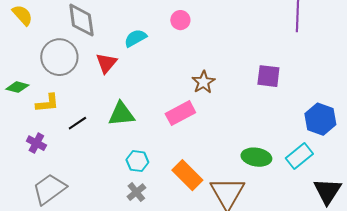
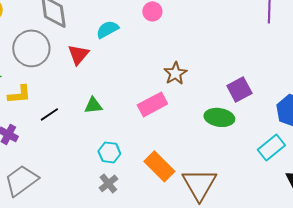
purple square: (268, 76) -> (239, 89), moved, turned -35
green triangle: (121, 114) -> (93, 105), size x0.7
green ellipse: (256, 157) -> (219, 117), moved

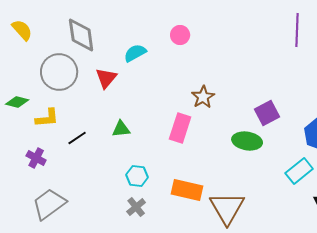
pink rectangle: (152, 104) -> (180, 128), turned -44
orange rectangle: (159, 166) -> (187, 190), turned -32

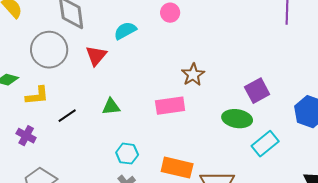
pink rectangle: (180, 128) -> (170, 106), turned 64
cyan rectangle: (299, 171) -> (265, 144), moved

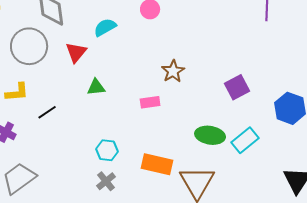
pink rectangle: (170, 106) -> (150, 102), size x0.7
green triangle: (111, 107) -> (96, 87), moved
green ellipse: (237, 119) -> (210, 135), moved

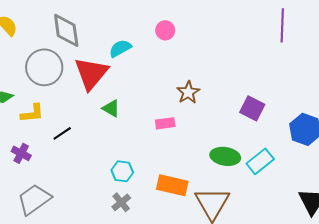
red triangle: (76, 52) -> (91, 73), size x1.6
green triangle: (96, 87) -> (111, 108), turned 36
purple square: (237, 87) -> (252, 108), turned -35

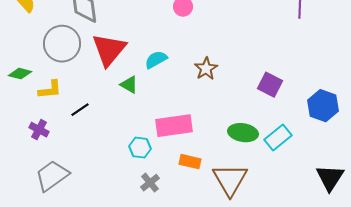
cyan semicircle: (120, 48) -> (156, 60), moved
pink rectangle: (165, 123) -> (174, 126), moved, size x1.8
orange rectangle: (172, 185) -> (190, 162), size x0.7
gray cross: (121, 202) -> (150, 183), moved

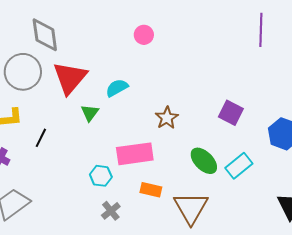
brown star: (206, 69) -> (167, 118), moved
green triangle: (129, 85) -> (90, 113), turned 36
black line: (80, 110) -> (41, 138), turned -30
green ellipse: (243, 133) -> (204, 161), turned 36

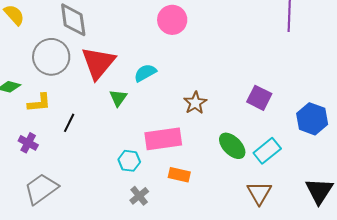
pink circle: (144, 35) -> (172, 20), size x1.5
brown triangle: (191, 208) -> (259, 193), moved, size x0.7

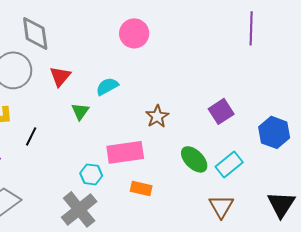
red triangle: (98, 63) -> (60, 76), size x0.6
purple square: (259, 98) -> (221, 111), turned 30
gray cross: (139, 196) -> (79, 209), moved, size x1.8

